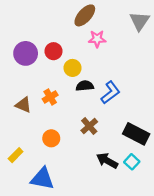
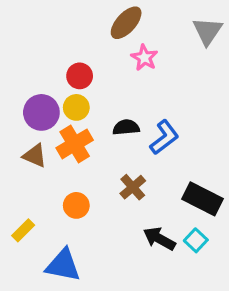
pink star: (97, 39) -> (144, 58), turned 30
purple circle: (26, 53) -> (41, 112), moved
yellow circle: (73, 68) -> (76, 107), moved
orange cross: (50, 97) -> (75, 144), size x1.5

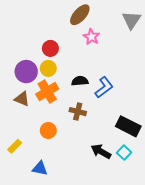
brown cross: (133, 187) -> (78, 112), moved, turned -35
blue triangle: (63, 265) -> (40, 168), size x0.7

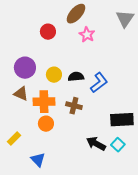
red circle: (50, 48) -> (48, 32), moved
yellow circle: (48, 68) -> (54, 75), moved
orange cross: (47, 92) -> (44, 102), moved, turned 30
black rectangle: (128, 126) -> (122, 120), turned -30
blue triangle: (40, 168) -> (38, 160), turned 35

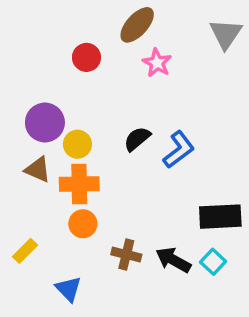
yellow circle: (54, 75) -> (77, 144), moved
black semicircle: (76, 77) -> (137, 139), turned -35
brown cross: (74, 106) -> (126, 254), moved

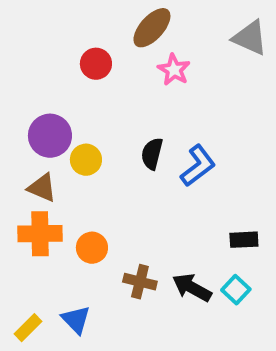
gray triangle: (226, 34) -> (250, 38), turned -40
black semicircle: (137, 139) -> (152, 154), turned -36
orange cross: (79, 184) -> (40, 234), moved
black rectangle: (220, 217) -> (244, 240), size x0.6
yellow rectangle: (25, 251) -> (28, 328), moved

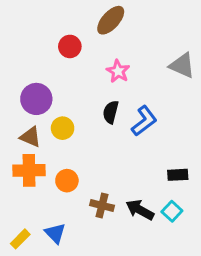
gray triangle: (250, 38) -> (182, 65), moved
pink star: (174, 70) -> (118, 71), moved
yellow circle: (86, 160) -> (63, 128), moved

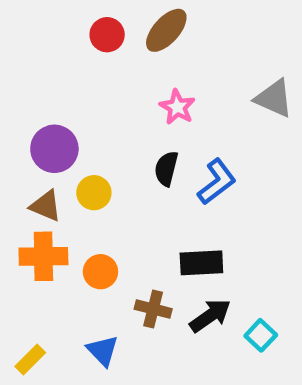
red circle: (70, 46) -> (107, 35), moved
black rectangle: (178, 175) -> (201, 263), moved, size x1.4
black arrow: (140, 210) -> (210, 316), turned 116
cyan square: (172, 211) -> (261, 335), moved
blue triangle: (55, 233) -> (103, 351), moved

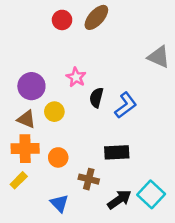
pink star: (177, 107) -> (76, 77), moved
black arrow: (210, 316) -> (119, 199), moved
cyan square: (261, 335) -> (151, 194), size x1.5
yellow rectangle: (30, 359) -> (19, 180), moved

